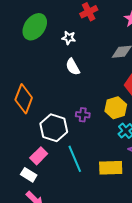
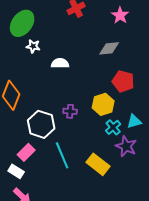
white star: (69, 38) -> (33, 46), moved
white semicircle: (73, 67) -> (60, 63), turned 120
yellow rectangle: (111, 168) -> (98, 164), turned 40

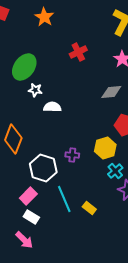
white semicircle: (60, 63) -> (52, 107), moved
yellow rectangle: (98, 164) -> (89, 208), moved, size x0.6
white rectangle: (16, 171) -> (31, 217), moved

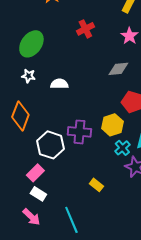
white star: (35, 90) -> (28, 76), moved
purple cross: (72, 155) -> (79, 132), size x1.6
cyan line: (64, 199) -> (71, 220), moved

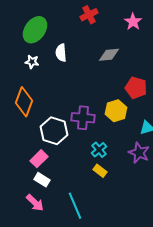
gray diamond: (118, 69) -> (109, 55), moved
white semicircle: (59, 84) -> (61, 53), moved, turned -96
cyan cross: (122, 148) -> (99, 150), moved

